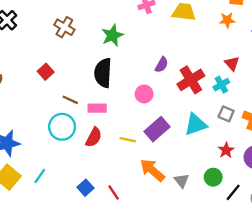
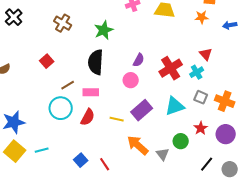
purple semicircle: (162, 65) -> (139, 60), moved
brown line: (70, 100) -> (68, 85), turned -56
cyan line: (40, 176) -> (42, 150), turned 40
green circle: (213, 177) -> (181, 141), moved

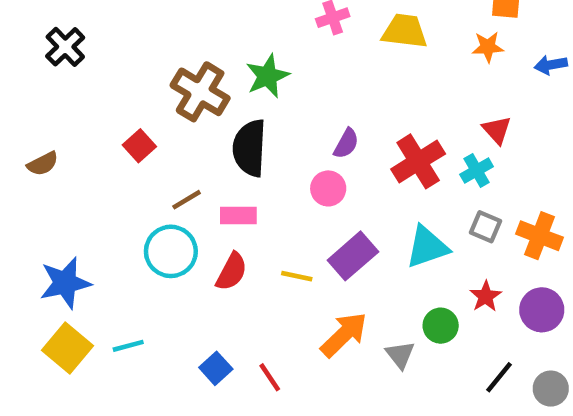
brown cross: (63, 23) -> (200, 92), moved, size x1.4
orange arrow: (138, 145) -> (344, 335), turned 95

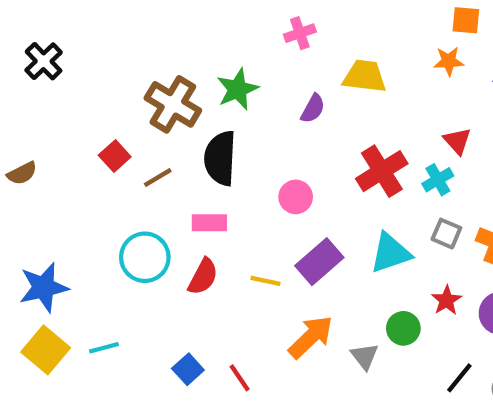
yellow trapezoid: (405, 31) -> (365, 76), moved
purple semicircle: (346, 144) -> (313, 109), moved
brown line: (187, 200) -> (158, 178), moved

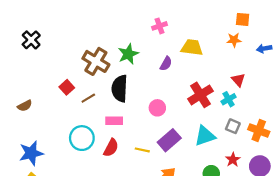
brown semicircle: (22, 173) -> (25, 106), moved

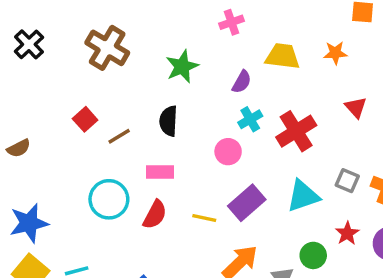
orange star: (234, 40) -> (335, 53), moved
brown cross: (96, 61) -> (107, 48), moved
black semicircle: (120, 88) -> (169, 121), size x0.7
cyan cross: (229, 99) -> (250, 119), moved

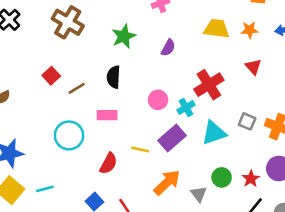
orange star: (335, 53) -> (250, 30), moved
yellow trapezoid: (283, 56) -> (216, 29), moved
cyan cross: (250, 119) -> (186, 107), moved
red semicircle: (155, 215) -> (108, 163), moved
red star: (347, 233) -> (251, 179), moved

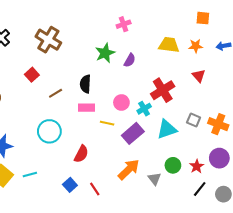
green star: (124, 36) -> (105, 53), moved
red square: (51, 76) -> (32, 75), moved
pink rectangle: (107, 115) -> (86, 108), moved
yellow line: (140, 149) -> (107, 123), moved

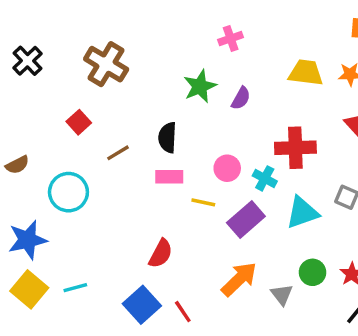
red cross: (163, 90) -> (295, 148), turned 30
cyan cross: (144, 109) -> (265, 178), turned -32
cyan circle: (49, 131) -> (68, 192), moved
blue square: (70, 185) -> (142, 305), size x1.5

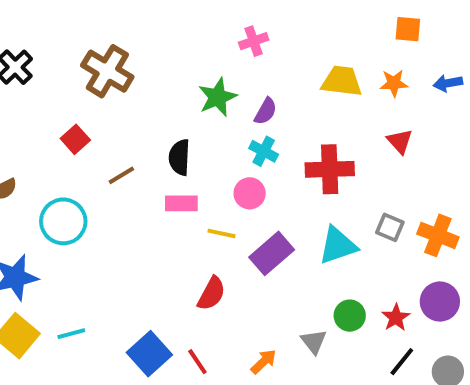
cyan cross: (265, 178) -> (264, 151), moved
red semicircle: (161, 254) -> (212, 294), moved
orange arrow: (239, 279) -> (264, 362), moved, size x0.6

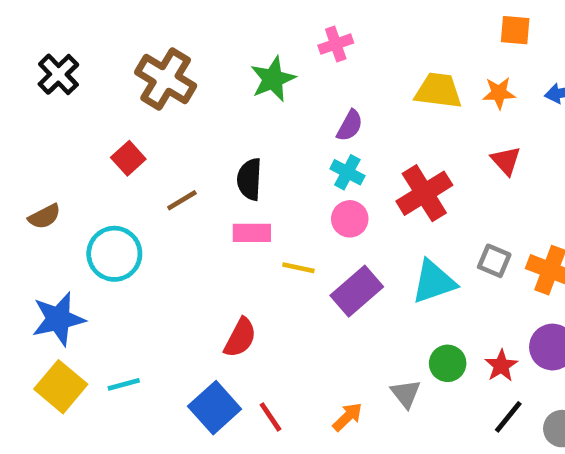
green star: (218, 97) -> (273, 79), moved
red cross: (330, 169) -> (424, 193), turned -30
pink circle: (250, 193) -> (350, 219), moved
red semicircle: (212, 294) -> (240, 338), moved

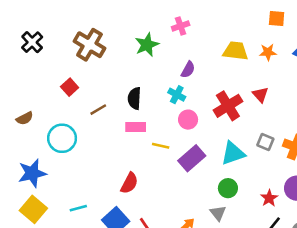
red triangle: (506, 161) -> (260, 95), moved
cyan cross: (347, 172) -> (177, 95), moved
green circle: (448, 363) -> (228, 188), moved
cyan line: (124, 384) -> (78, 208), moved

